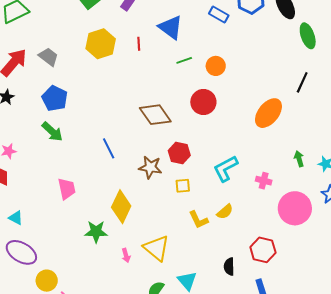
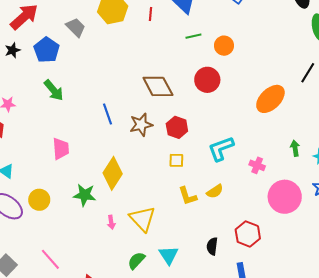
gray trapezoid: (49, 57) -> (76, 27), moved
blue pentagon: (55, 98) -> (47, 50), moved
brown star: (150, 167) -> (141, 125), moved, turned -30
yellow circle: (47, 281) -> (39, 200), moved

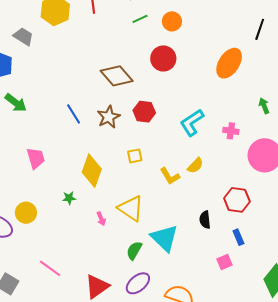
yellow square: (176, 160) -> (135, 156), moved
green star: (85, 195) -> (69, 198), size x0.6
cyan triangle: (169, 255) -> (164, 238), size x1.4

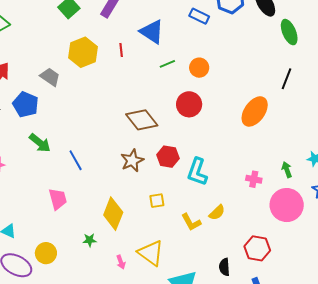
green arrow: (264, 106) -> (287, 170), moved
blue line: (74, 114) -> (76, 160), moved
cyan L-shape: (192, 123) -> (197, 172), moved, turned -40

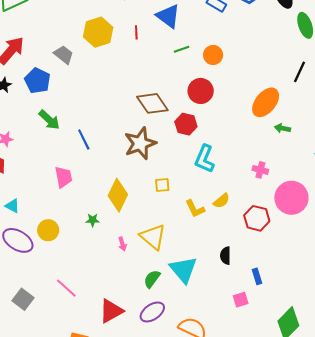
red hexagon: (168, 157) -> (186, 124), moved
brown star: (132, 161) -> (140, 143), size x1.4
green arrow: (287, 170) -> (282, 128), moved, turned -63
red hexagon: (257, 248) -> (257, 218), moved

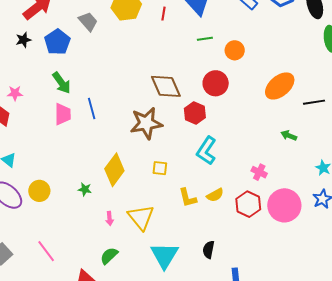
black line: (299, 72) -> (314, 102), moved, turned 45
orange ellipse: (266, 102) -> (280, 86), moved
pink trapezoid: (63, 177) -> (63, 114), moved
red hexagon: (257, 218) -> (248, 204), moved
green semicircle: (152, 279) -> (109, 256), moved

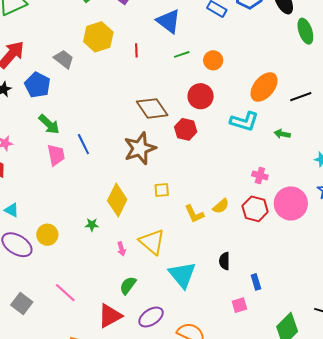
red line: (164, 14) -> (136, 50), moved
cyan L-shape: (206, 151) -> (244, 121), moved, turned -96

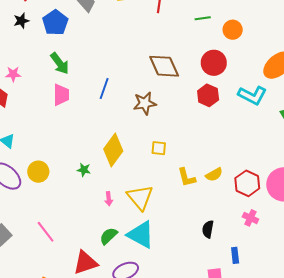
red hexagon: (186, 129) -> (208, 95), moved
blue line: (83, 144) -> (104, 89), moved, turned 35
brown star: (140, 148) -> (145, 103), size x0.7
pink cross: (260, 175) -> (250, 218), moved
cyan triangle: (182, 275) -> (141, 235), moved, turned -32

